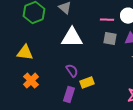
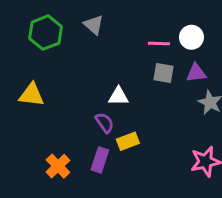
white triangle: (72, 38) -> (119, 96), moved, size x0.6
orange cross: (31, 81) -> (58, 166), moved

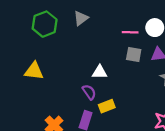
gray triangle: (94, 25) -> (81, 18), turned 42

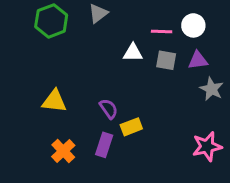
yellow triangle: (34, 71) -> (54, 101), moved
white triangle: (100, 72) -> (133, 53), moved

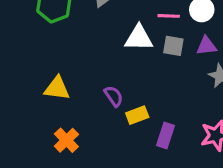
white triangle: (133, 53) -> (139, 38), size x1.4
purple rectangle: (104, 145) -> (166, 136), moved

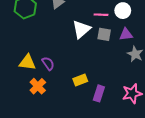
white triangle: (139, 38) -> (81, 29), turned -42
purple semicircle: (114, 96) -> (48, 63), moved
orange cross: (66, 140) -> (38, 86), moved

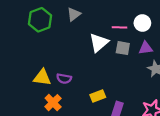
purple semicircle: (48, 63) -> (64, 79), turned 136

